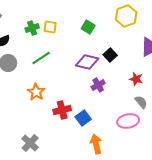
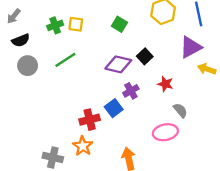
red star: (136, 79) -> (165, 84), moved
orange star: (36, 92) -> (83, 146), moved
blue square: (83, 118) -> (114, 108), moved
gray cross: (30, 143) -> (53, 157), turned -30

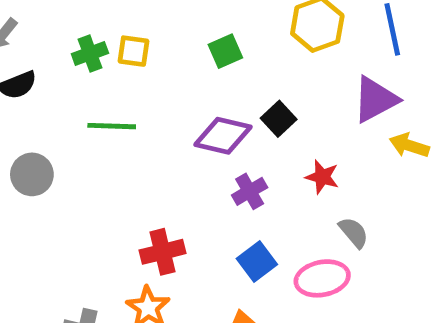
green square: (119, 24) -> (225, 51), turned 35
green line: (65, 60) -> (112, 126), turned 35
gray circle: (28, 66) -> (32, 174), moved
blue square: (114, 108) -> (257, 262), moved

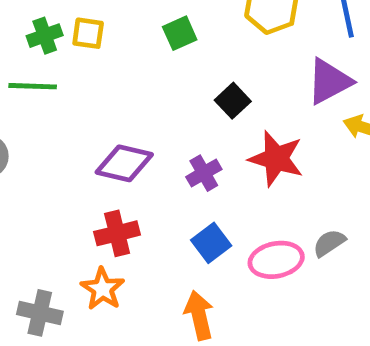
green line: (112, 126) -> (33, 86), moved
purple diamond: (223, 136) -> (124, 163), moved
red star: (322, 177) -> (276, 159), size x1.6
gray semicircle: (354, 232) -> (329, 243), moved, turned -84

